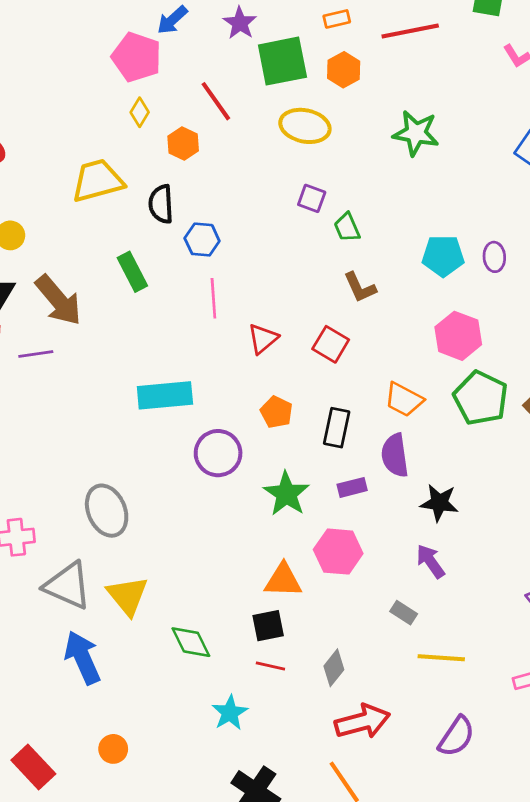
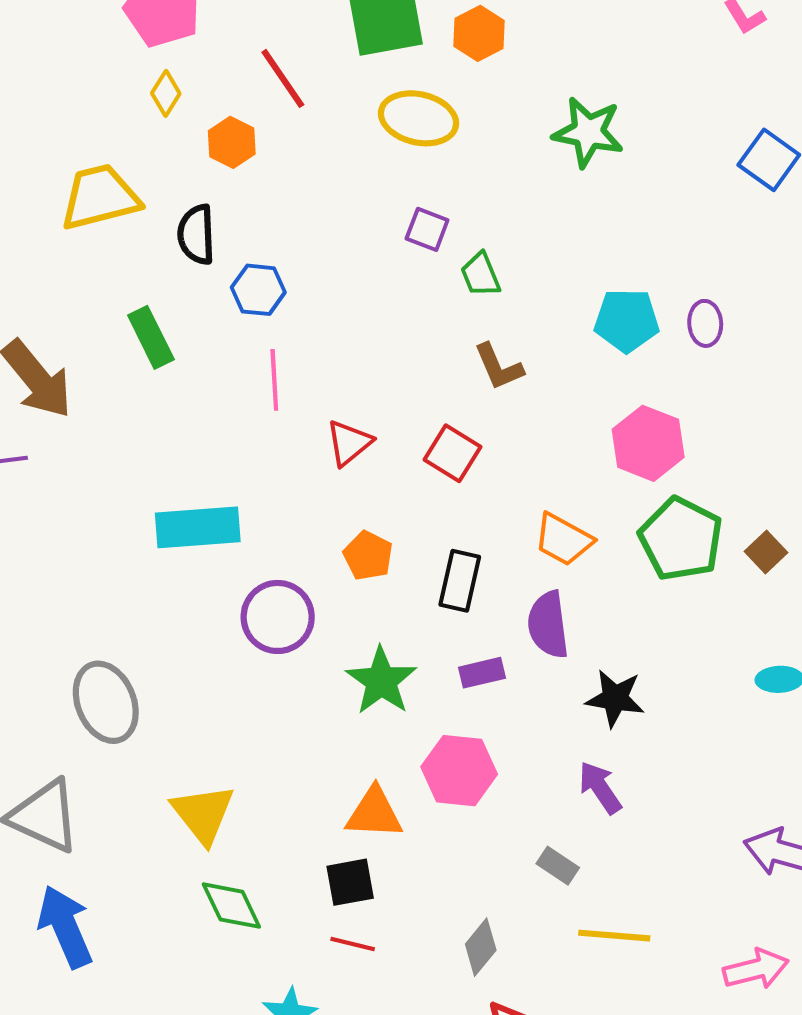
yellow triangle: (128, 596) -> (203, 814), moved
gray diamond: (334, 668) -> (481, 947), moved

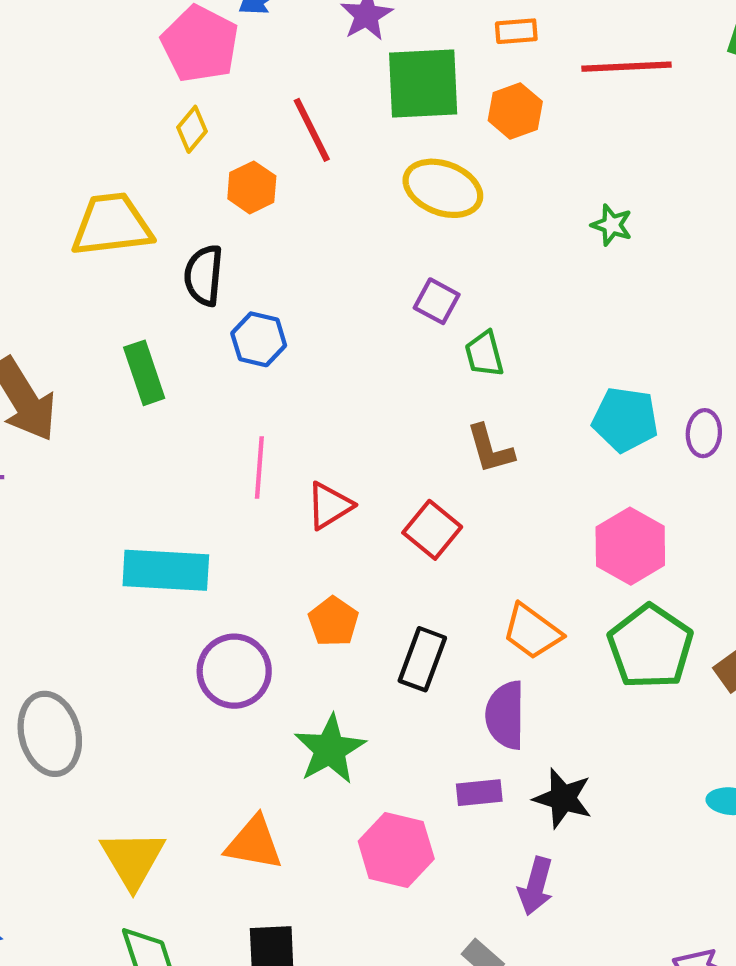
green star: (588, 132) -> (612, 225), size x0.6
pink line: (274, 380) -> (259, 468), moved
purple rectangle: (482, 673) -> (479, 793), moved
purple arrow: (600, 788) -> (536, 886), turned -138
orange triangle: (374, 813) -> (254, 843), moved

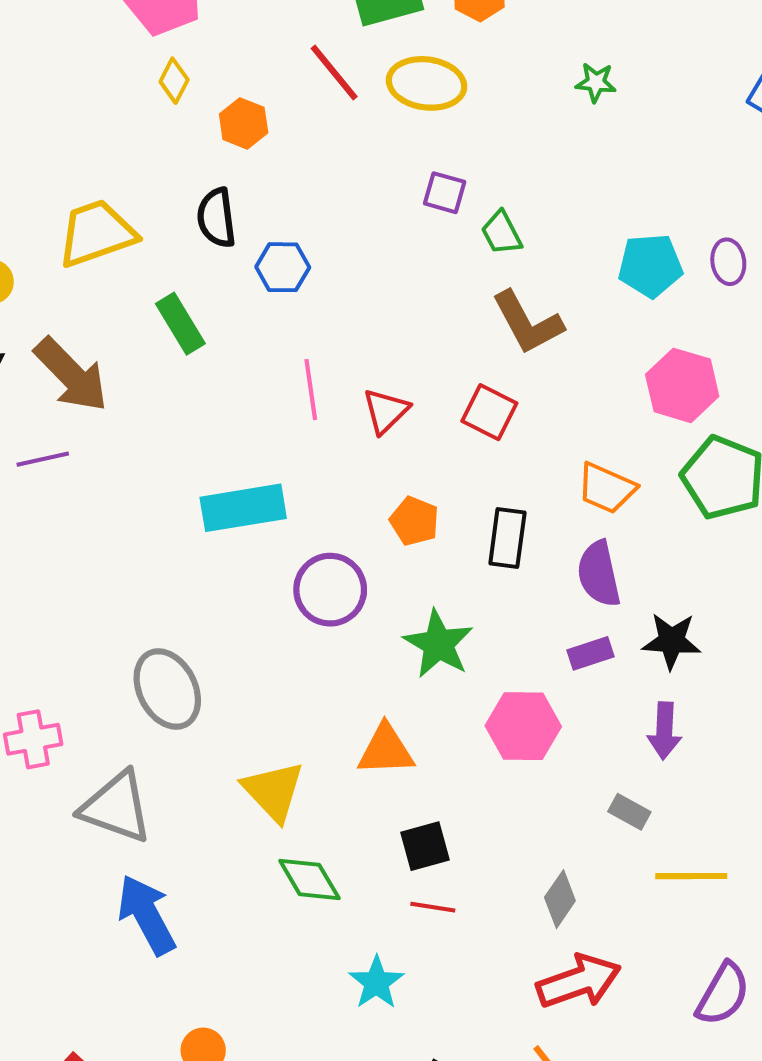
red line: (312, 130) -> (334, 73), moved
yellow trapezoid: (112, 225) -> (96, 233), moved
brown L-shape: (490, 449) -> (527, 323), size x1.4

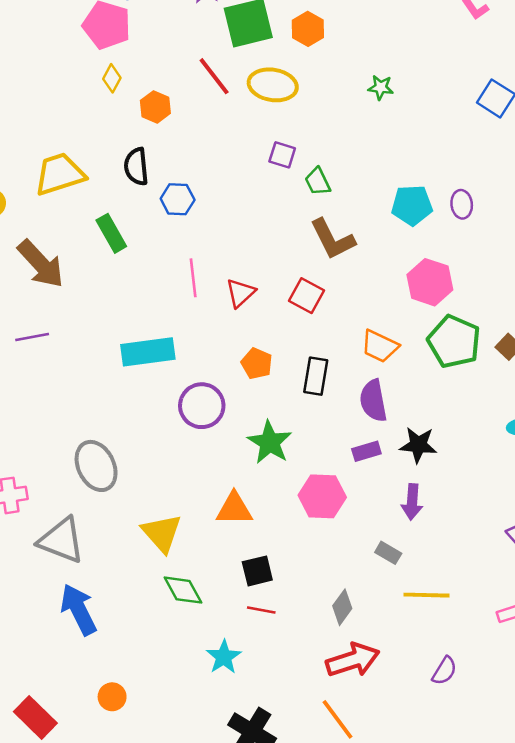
purple line: (43, 459) -> (32, 337), moved
purple semicircle: (723, 994) -> (444, 671), size x0.7

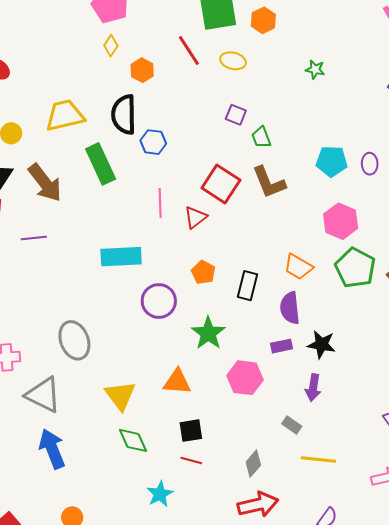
yellow ellipse: (273, 85) -> (233, 61), size x0.7
black semicircle: (136, 167) -> (124, 115), size x1.4
green rectangle: (111, 233) -> (101, 164), size x1.4
red square: (306, 296) -> (221, 184), moved, size x1.4

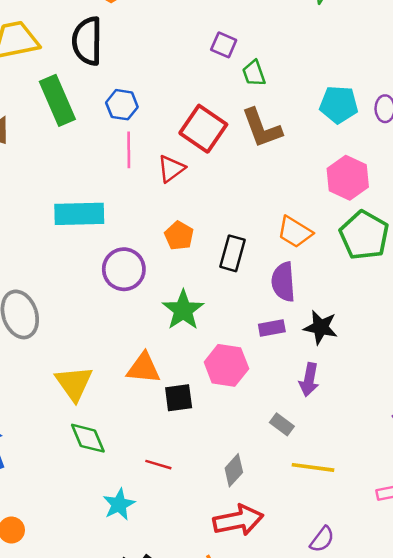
blue hexagon: (153, 142) -> (122, 105), moved
black square: (191, 431) -> (179, 398), moved

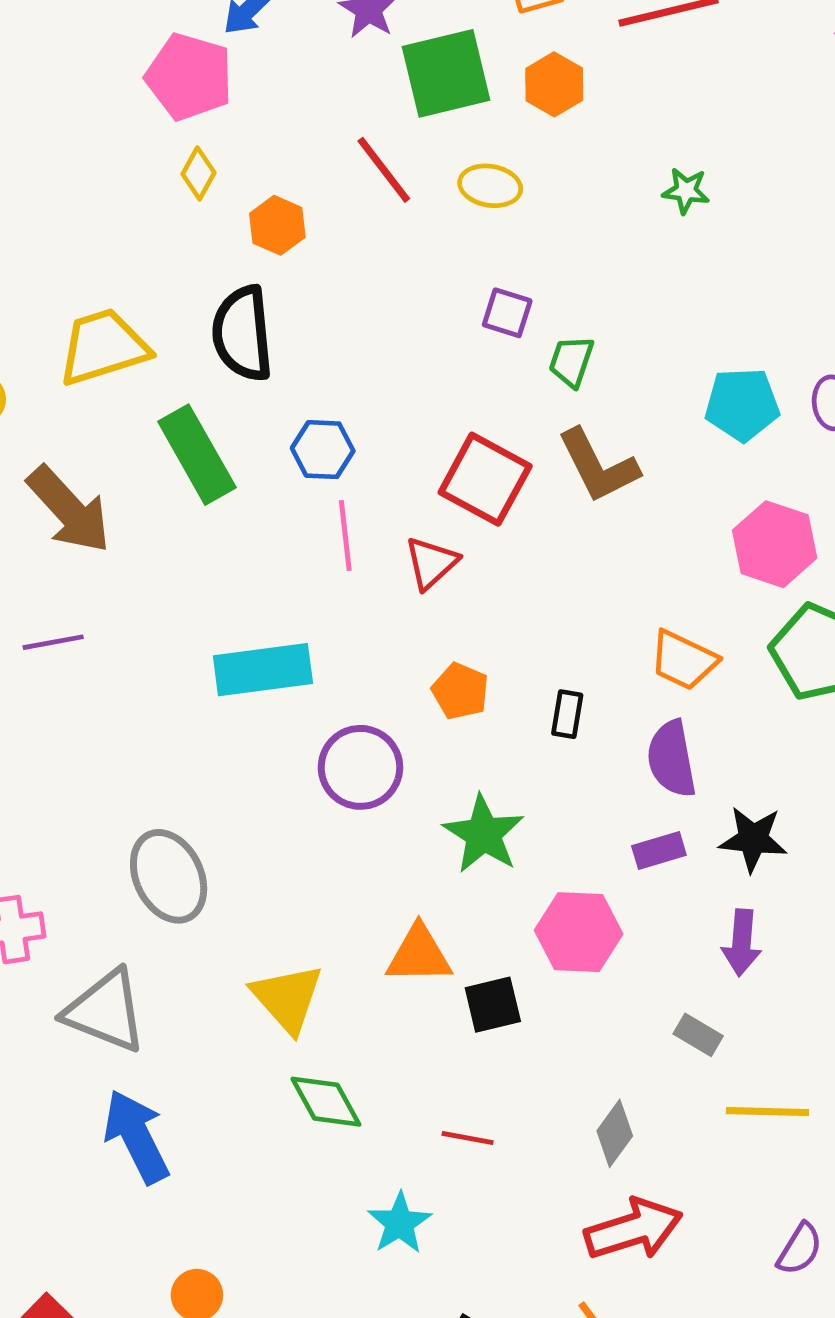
green trapezoid: (254, 73) -> (571, 361), turned 44
black rectangle: (232, 253) -> (567, 714), size x0.7

